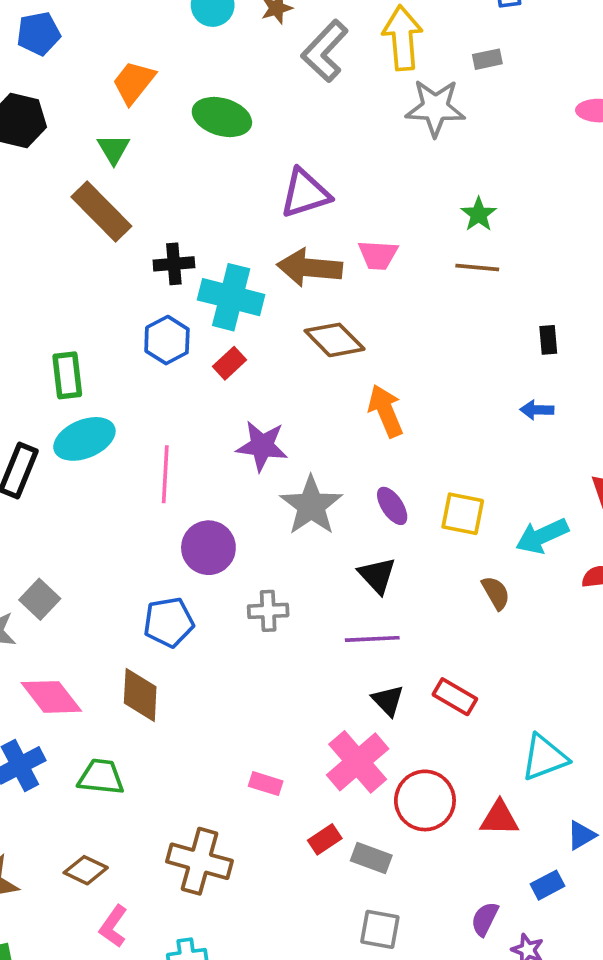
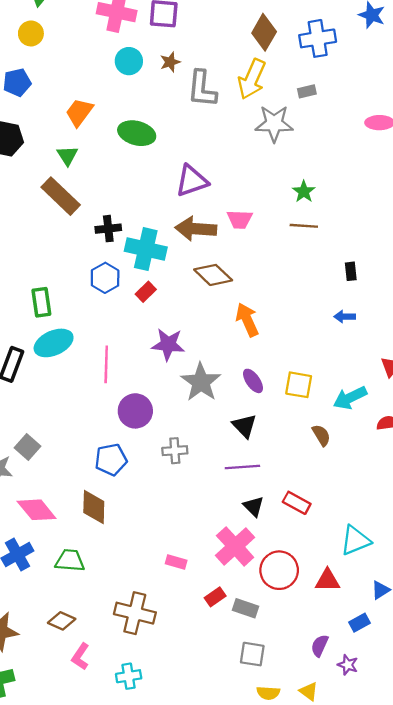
yellow arrow: (402, 38) -> (252, 79), turned -150
gray L-shape: (325, 51) -> (202, 89), turned -36

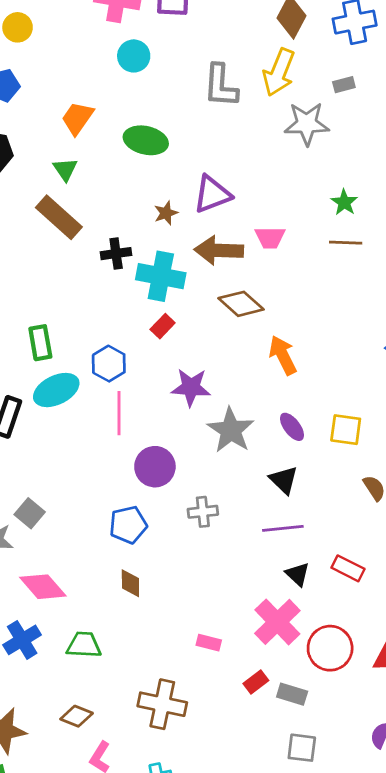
brown star: (170, 62) -> (166, 213), moved
blue hexagon: (105, 278) -> (109, 364), moved
brown diamond: (94, 507) -> (130, 583), moved, size x0.7

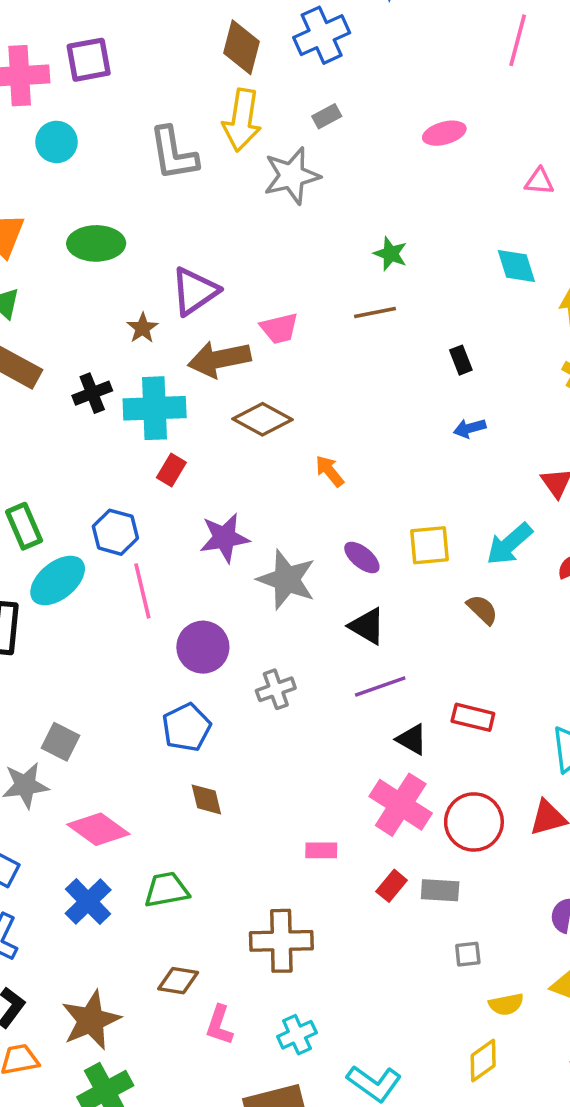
green star: (344, 202) -> (390, 254), moved
orange arrow: (283, 355) -> (330, 471), size x0.7
gray square: (302, 748) -> (468, 954), size x0.7

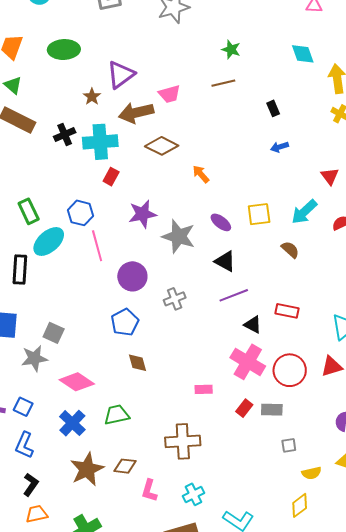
brown star: (91, 1020) -> (87, 469), moved

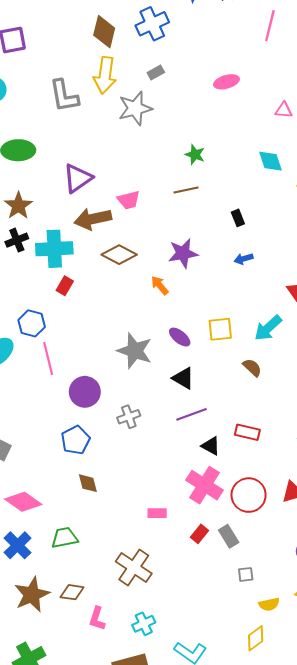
brown star: (92, 97) -> (18, 206), moved, size x1.5
purple star: (142, 214) -> (183, 253), moved
gray rectangle: (272, 410) -> (229, 536), turned 55
brown cross: (183, 441) -> (134, 568), turned 36

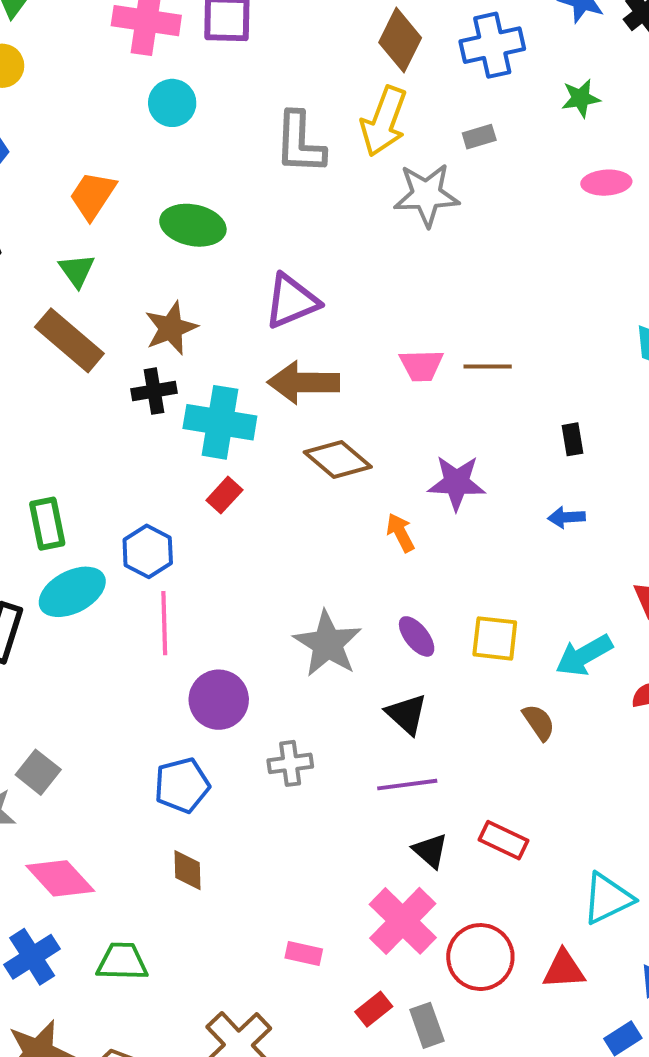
green star: (195, 155) -> (581, 98), moved, turned 30
pink trapezoid: (129, 200) -> (421, 365), moved

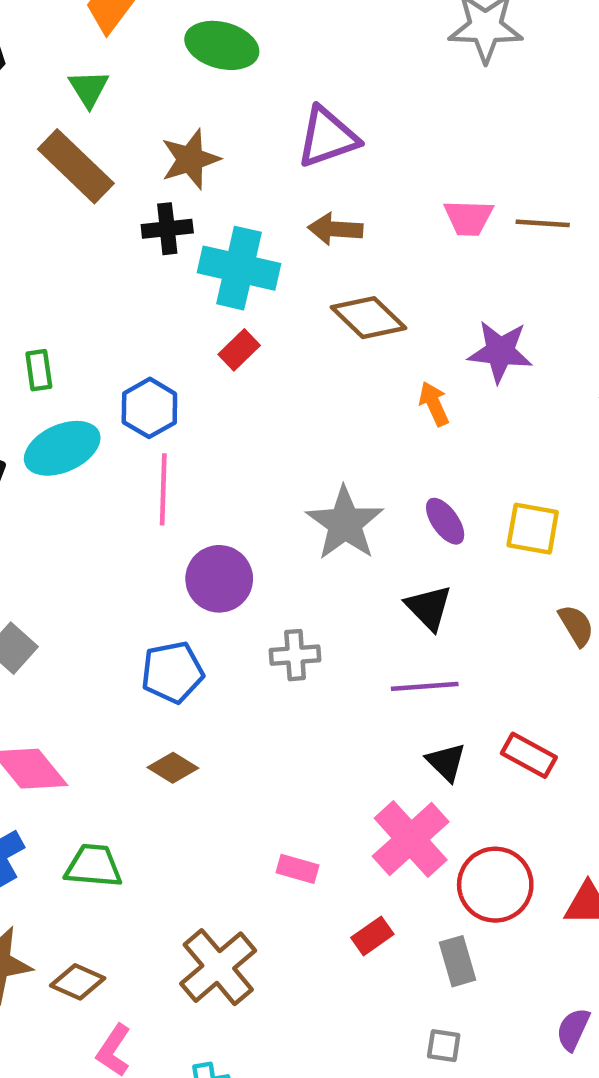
brown arrow: (303, 382) -> (335, 229), size x0.7
green rectangle: (47, 524) -> (39, 370), size x0.7
brown diamond: (188, 870) -> (173, 768), turned -60
gray rectangle: (427, 1025) -> (457, 961), moved

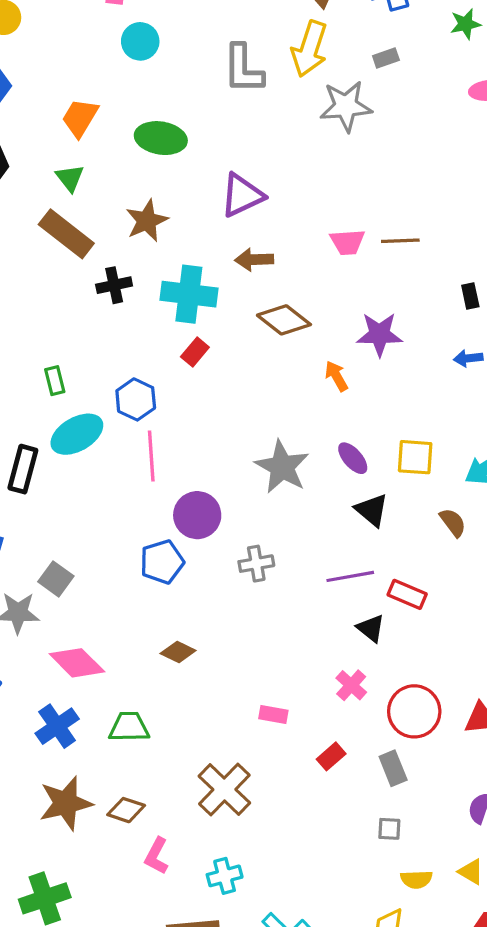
black cross: (167, 229) -> (114, 285), moved
black triangle: (429, 608) -> (372, 510), moved
blue pentagon: (172, 672) -> (162, 562), moved
red rectangle: (529, 755) -> (407, 594), moved
pink cross: (411, 839) -> (351, 685), size x0.6

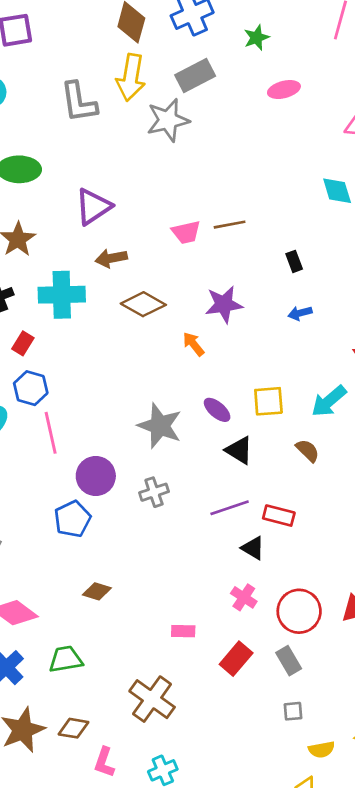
gray rectangle: (386, 58) -> (195, 75), size x1.8
red rectangle: (195, 352) -> (23, 343), moved
gray cross: (256, 564) -> (154, 492), moved
red rectangle: (331, 756) -> (236, 659), size x1.4

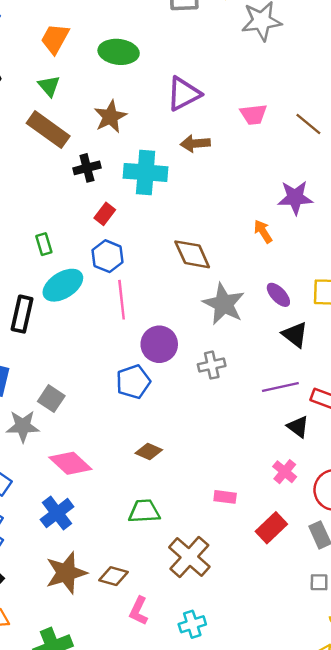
brown line: (230, 225) -> (308, 124), turned 44
pink trapezoid: (186, 232) -> (254, 114), moved
brown diamond: (143, 304) -> (192, 254), moved, turned 30
green trapezoid: (66, 659) -> (144, 511), moved

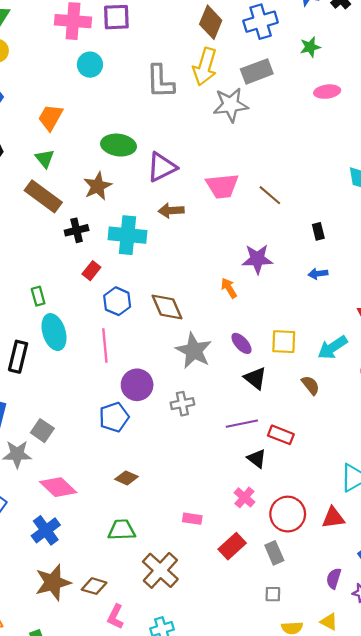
green ellipse: (119, 52) -> (119, 145), moved
pink trapezoid: (254, 114) -> (222, 186), size x1.4
blue hexagon: (108, 256) -> (117, 301), moved
cyan ellipse: (63, 285) -> (54, 332), turned -76

